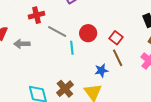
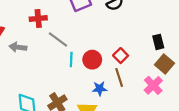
red circle: (88, 33) -> (92, 60), moved

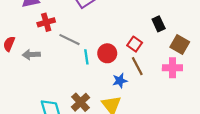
black rectangle: (158, 42) -> (159, 24), moved
pink cross: (153, 85) -> (172, 68), turned -36

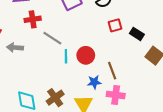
black rectangle: (159, 24) -> (137, 34), turned -40
red square: (135, 44) -> (115, 25), moved, turned 32
pink cross: (172, 68) -> (116, 95), moved

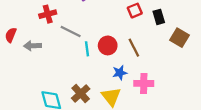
black rectangle: (137, 34) -> (159, 17), turned 48
brown line: (112, 71) -> (134, 48), moved

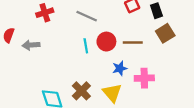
gray line: (71, 31) -> (87, 16), moved
brown square: (180, 38) -> (165, 33), moved, turned 30
brown line: (134, 48) -> (133, 42), turned -60

